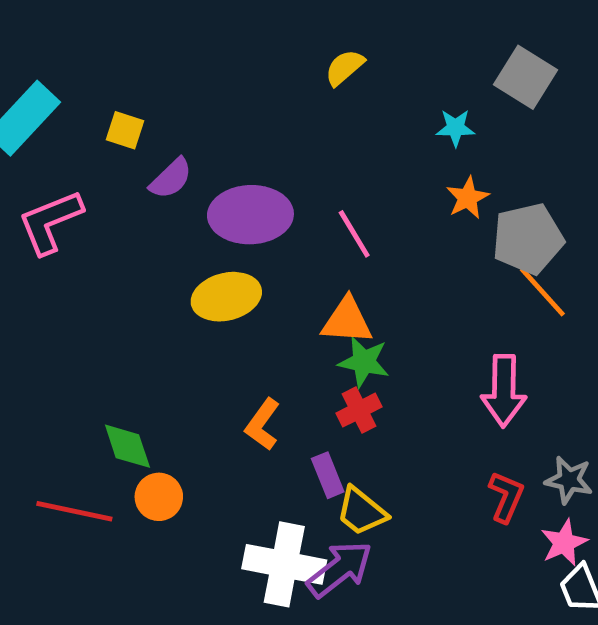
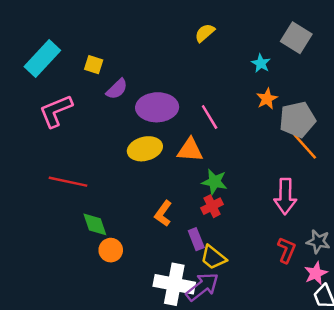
cyan star: (455, 128) -> (261, 63), turned 30
orange triangle: (347, 321) -> (190, 150), moved
red line: (74, 511) -> (68, 182), moved

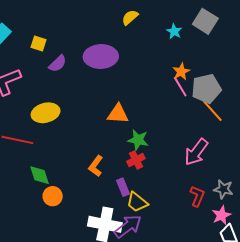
cyan star: (261, 63) -> (174, 31), moved
purple ellipse: (157, 107) -> (101, 57), moved
pink line: (210, 117) -> (180, 87), moved
yellow ellipse: (145, 149) -> (46, 113), moved
pink arrow: (285, 196) -> (196, 152), turned 36

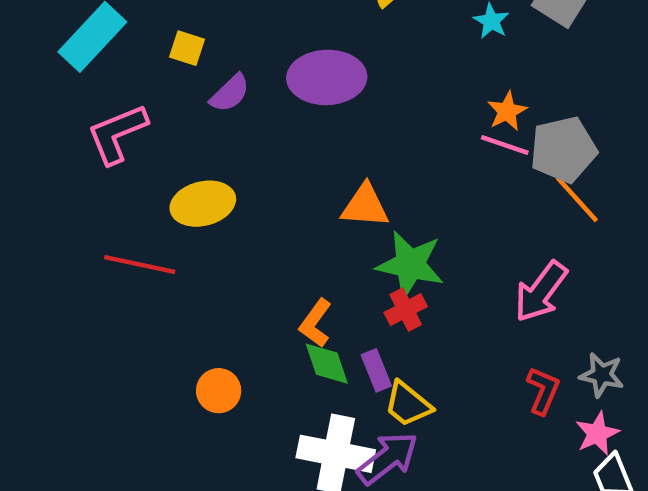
pink line: (180, 87) -> (505, 145), turned -40
green star: (138, 140) -> (410, 264), size x1.4
green diamond: (40, 175) -> (327, 364), moved

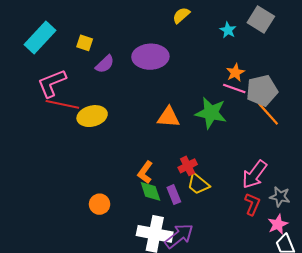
red line: (140, 264) -> (62, 104), moved
green star: (410, 264) -> (211, 113), moved
pink arrow: (541, 292) -> (254, 174), moved
yellow trapezoid: (408, 404) -> (198, 184), moved

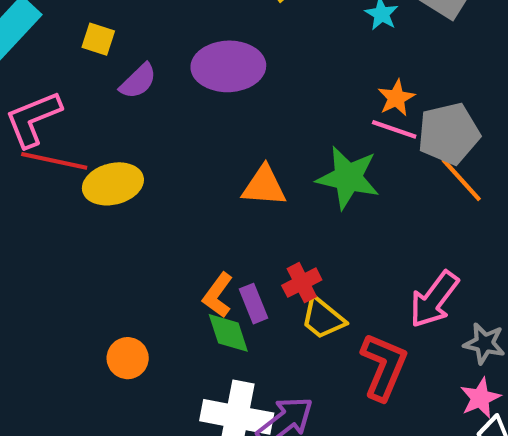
purple rectangle: (174, 195) -> (254, 304), moved
red L-shape: (252, 204) -> (384, 367), moved, size x1.5

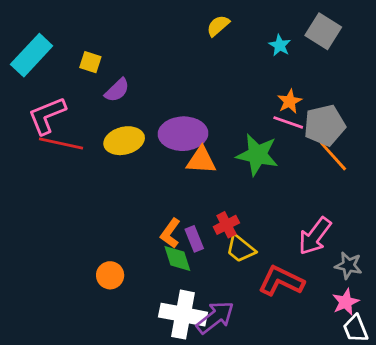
purple ellipse: (228, 66) -> (183, 134), moved
yellow ellipse: (113, 184) -> (124, 141), moved
red L-shape: (384, 367) -> (281, 281), turned -87

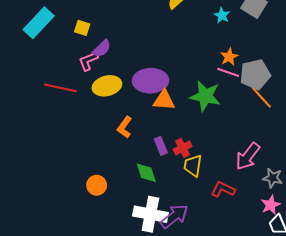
pink L-shape: (47, 115) -> (88, 61), moved, size x0.7
orange L-shape: (170, 233) -> (125, 127), moved
purple rectangle: (194, 239) -> (161, 146), moved
yellow trapezoid: (240, 249) -> (193, 166), turned 60
red L-shape: (281, 281) -> (223, 189), size x0.7

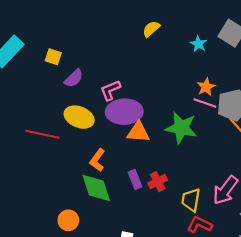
pink L-shape: (88, 61) -> (110, 90), moved
yellow ellipse: (107, 86) -> (79, 117), turned 36
red line: (60, 88) -> (43, 134), moved
yellow trapezoid: (193, 166) -> (191, 200), moved
green diamond: (146, 173) -> (96, 188), moved, size x1.4

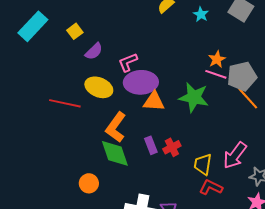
cyan star: (198, 44) -> (201, 14), moved
yellow square: (53, 57) -> (75, 31), turned 35
orange L-shape: (97, 160) -> (116, 127), size x1.4

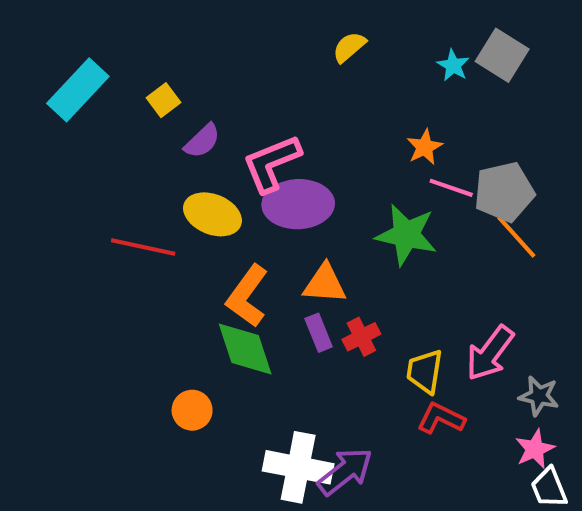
cyan star: (201, 14) -> (453, 65), moved
orange star: (217, 59) -> (425, 147), moved
pink L-shape: (128, 62) -> (272, 163), size x1.5
orange triangle: (154, 101) -> (325, 284), moved

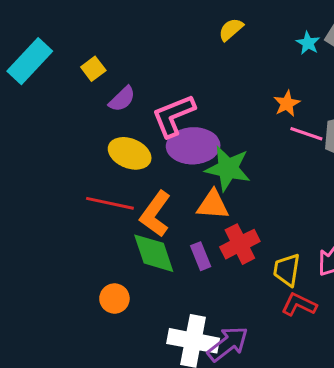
green star: (406, 235) -> (228, 169), moved
red line: (143, 247) -> (110, 203), moved
purple rectangle: (319, 333) -> (201, 256), moved
red cross: (361, 337) -> (240, 244), size x1.4

